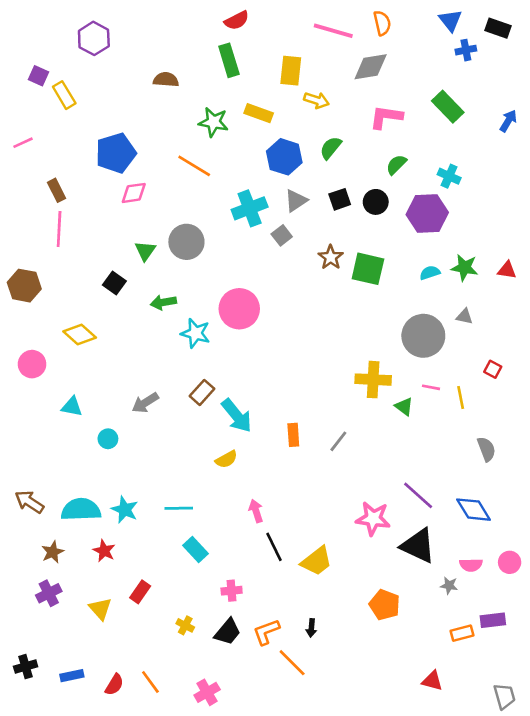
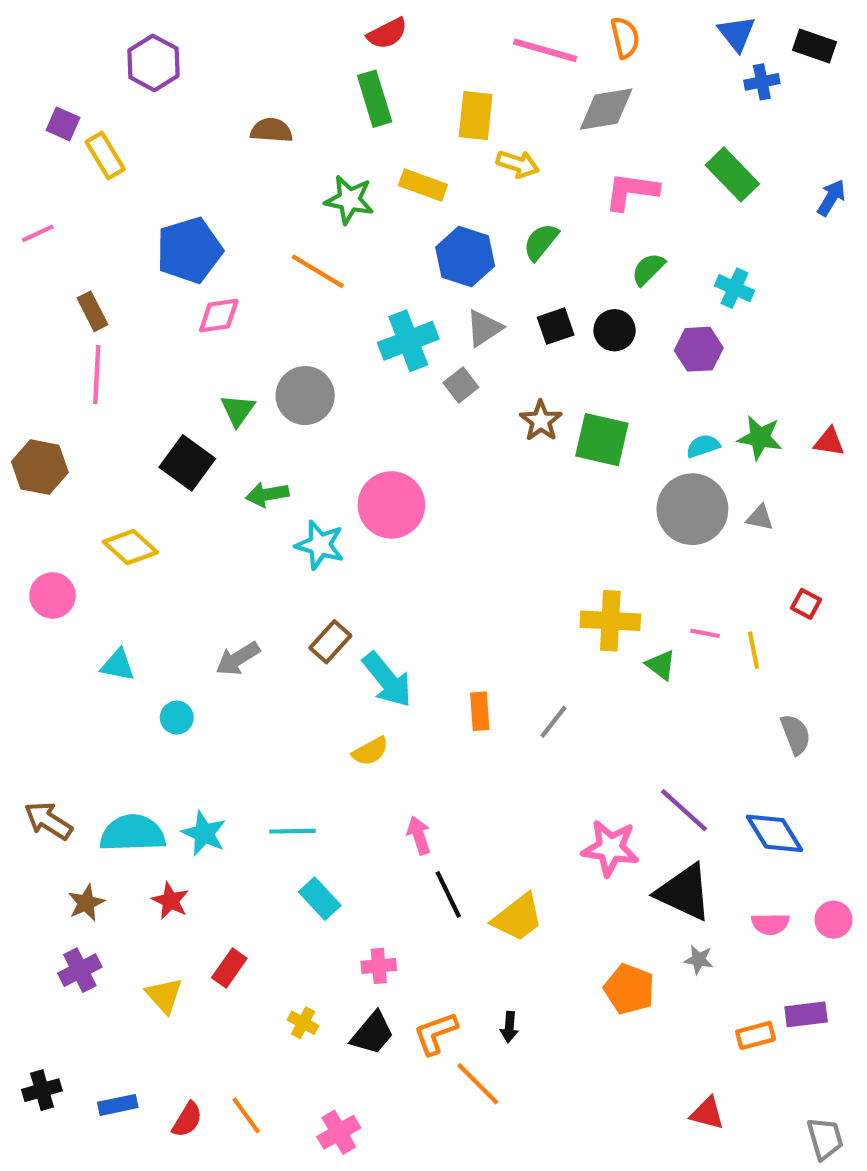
purple hexagon: (427, 213) -> (699, 349), size x0.7
black square: (114, 283) -> (187, 463), size x1.4
gray circle: (423, 336) -> (692, 509), moved
gray star: (449, 585) -> (699, 960), moved

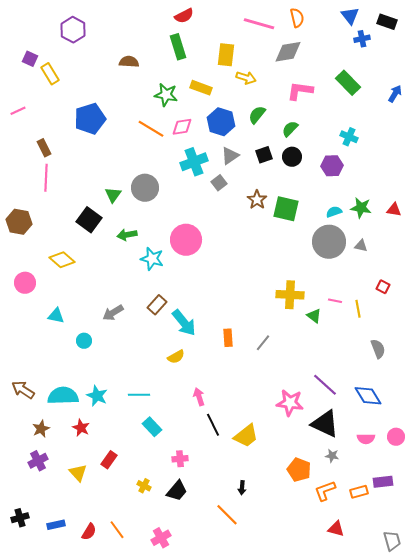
green semicircle: (648, 269) -> (290, 129), moved
pink diamond: (219, 316) -> (182, 127), moved
orange L-shape: (436, 1033) -> (325, 491), moved

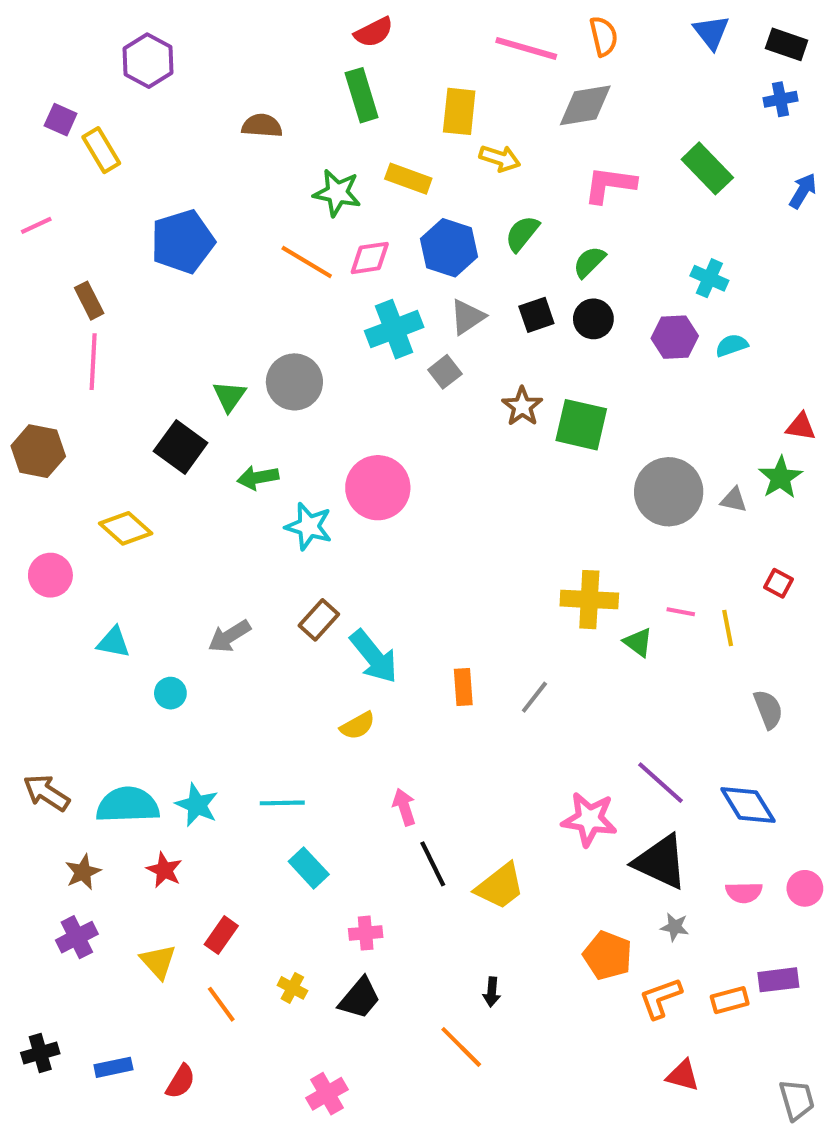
blue cross: (362, 39) -> (780, 99), moved
green star: (361, 208) -> (780, 478), moved, turned 30
cyan semicircle: (334, 212) -> (732, 345), moved
orange line: (117, 530) -> (221, 1004), moved

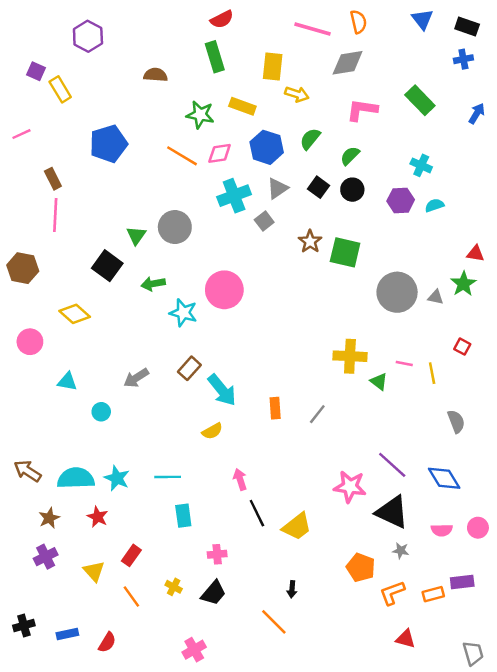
black square: (536, 315) -> (319, 187), turned -35
cyan rectangle: (309, 868) -> (183, 516), turned 35

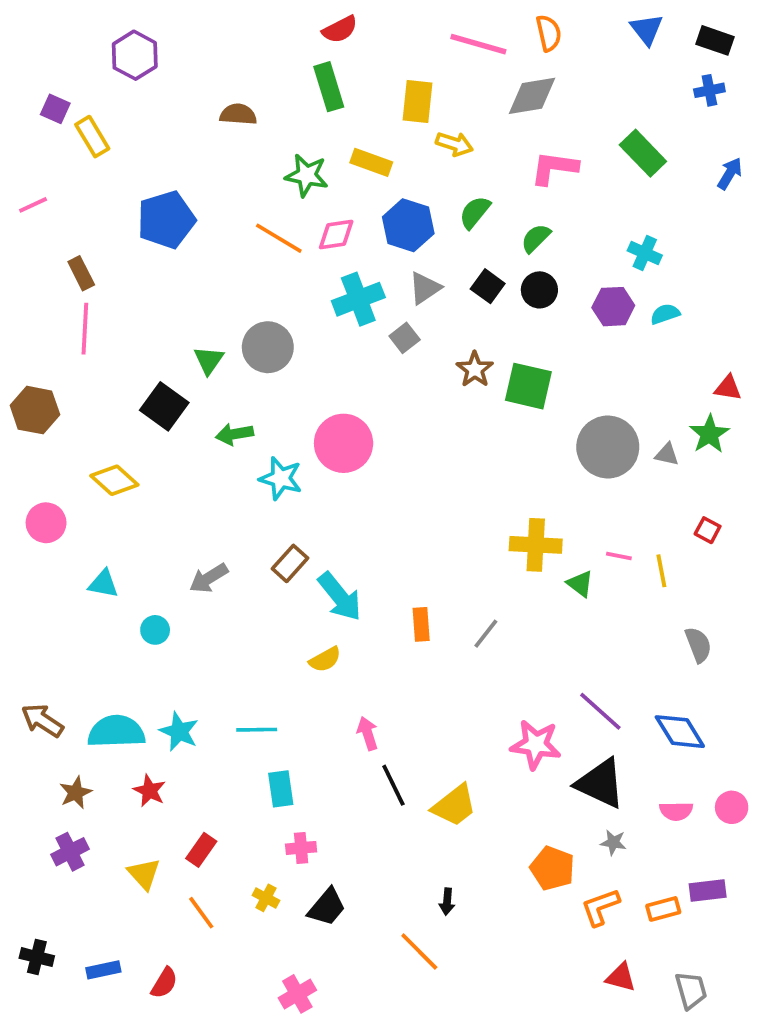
pink cross: (217, 554) -> (301, 848), moved
black cross: (24, 625) -> (37, 957), turned 30
gray trapezoid: (473, 653) -> (691, 990), moved

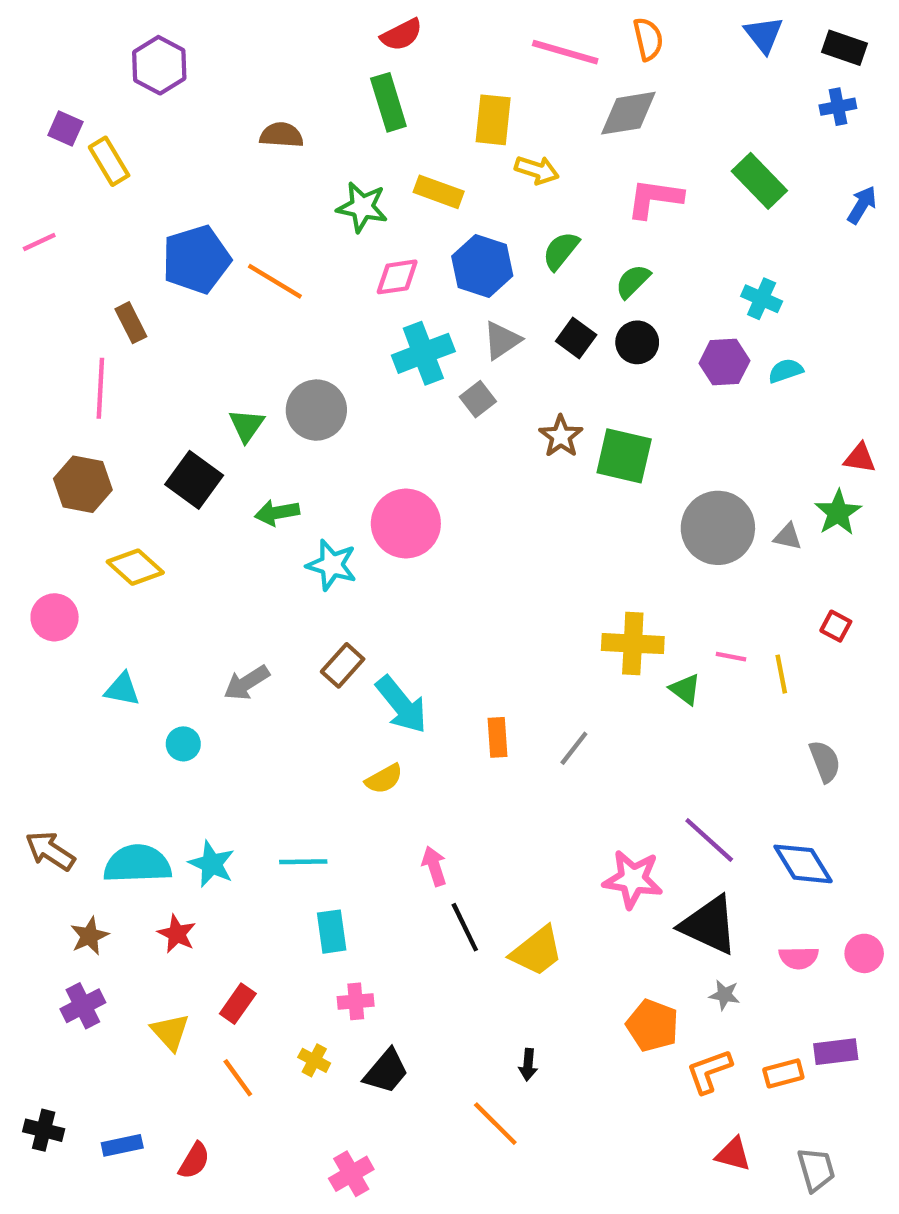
orange line: (279, 238) -> (275, 281), moved
brown rectangle: (81, 273) -> (131, 323), moved
brown hexagon: (35, 410) -> (83, 484), moved

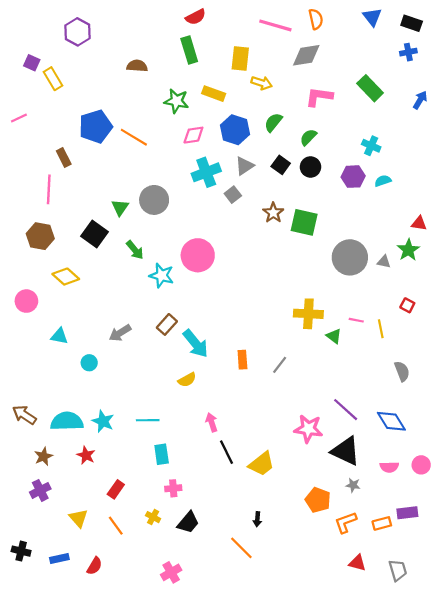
green arrow: (277, 513) -> (135, 250), turned -120
yellow triangle: (170, 1032) -> (79, 518), moved

